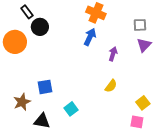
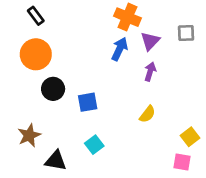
black circle: (40, 27) -> (53, 89), moved
orange circle: (15, 42) -> (36, 54), moved
purple triangle: (144, 45) -> (150, 41), moved
blue square: (45, 87) -> (88, 102), moved

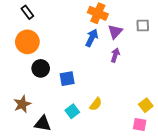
yellow semicircle: (147, 114) -> (96, 104), moved

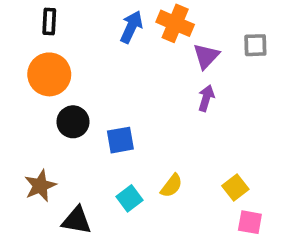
black rectangle: (27, 12) -> (49, 21), turned 40
blue arrow: (92, 38) -> (131, 27), moved
yellow square: (146, 105) -> (235, 187), moved

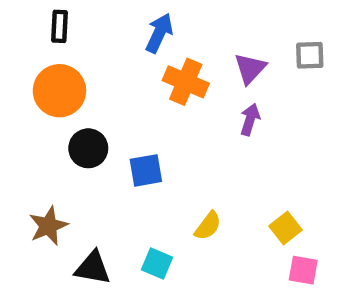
orange cross: (175, 23) -> (186, 82), moved
cyan square: (130, 198) -> (157, 263), moved, turned -30

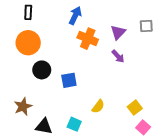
purple arrow: (250, 119) -> (118, 56), turned 120
pink square: (303, 270) -> (143, 127), turned 32

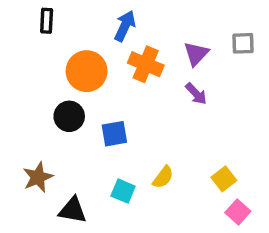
orange circle: (28, 43) -> (87, 71), moved
cyan square: (74, 124) -> (123, 191), moved

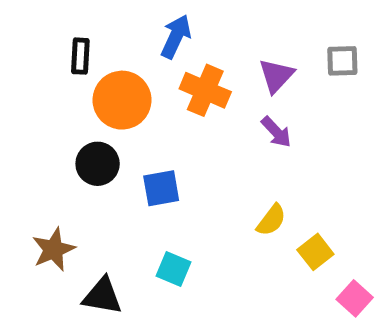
black rectangle: (47, 21) -> (80, 56), moved
yellow semicircle: (163, 177) -> (271, 220), moved
pink square: (238, 212) -> (355, 298), moved

